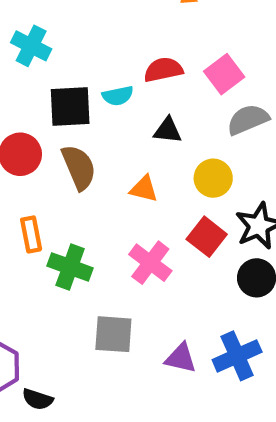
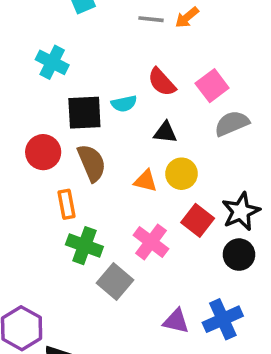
red semicircle: (163, 70) -> (162, 82), turned -120
yellow circle: (213, 178) -> (181, 174), moved
orange rectangle: (31, 234) -> (67, 204), moved
gray square: (113, 334) -> (115, 281), moved, turned 36

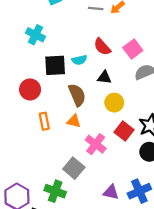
brown semicircle: (92, 163) -> (77, 95), moved
orange triangle: (146, 181) -> (74, 121), moved
green cross: (84, 246) -> (55, 191), moved

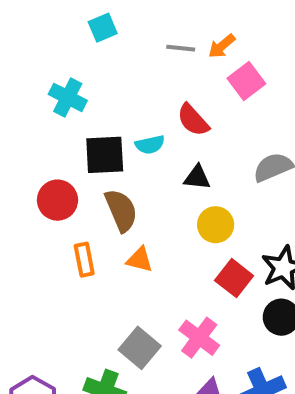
pink square: (133, 49) -> (246, 81), moved
brown semicircle: (77, 95) -> (121, 210), moved
pink cross: (96, 144) -> (199, 338), moved

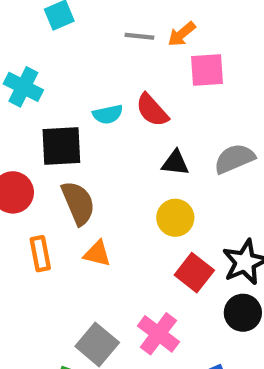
pink square: (246, 81) -> (207, 70), turned 33
cyan semicircle: (150, 145) -> (108, 114), moved
black triangle: (197, 177) -> (175, 163), moved

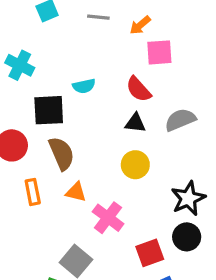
gray line: (139, 36) -> (98, 17), moved
red semicircle: (152, 110) -> (139, 89), moved
red square: (194, 273) -> (150, 253), moved, turned 32
pink cross: (158, 334) -> (108, 218), moved

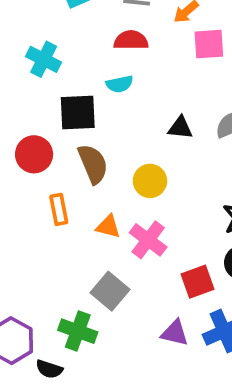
red semicircle: (139, 89) -> (131, 40), moved, turned 132
yellow circle: (135, 165) -> (150, 181), moved
orange triangle: (76, 192) -> (108, 227), moved

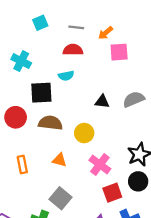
brown semicircle: (93, 164) -> (50, 123), turned -60
orange rectangle: (59, 209) -> (22, 165), moved
pink cross: (148, 240) -> (100, 165), moved

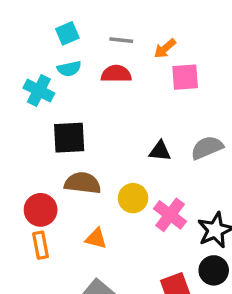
cyan semicircle: (66, 76) -> (69, 69), moved
red circle: (16, 117) -> (41, 210), moved
pink cross: (100, 165) -> (170, 215), moved

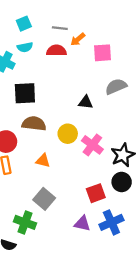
orange arrow: (165, 49) -> (78, 39), moved
gray semicircle: (207, 148) -> (116, 87), moved

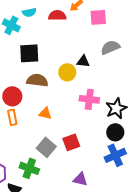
yellow circle: (68, 134) -> (67, 72), moved
pink cross: (92, 145) -> (89, 99), turned -30
red square: (96, 193) -> (71, 142), moved
blue cross: (111, 222) -> (115, 155), moved
purple triangle: (82, 224) -> (80, 179), moved

